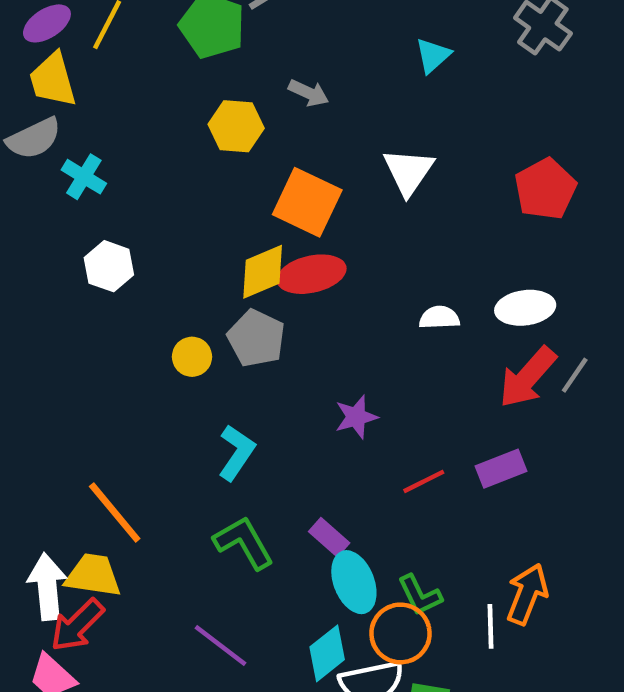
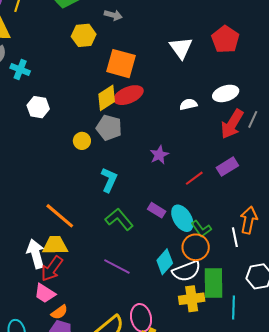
white triangle: (408, 172) -> (181, 48), moved
cyan ellipse: (354, 582) -> (182, 218), moved

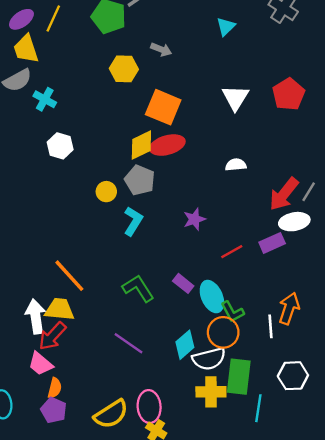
white ellipse: (226, 93) -> (294, 222), moved
cyan L-shape: (109, 180) -> (133, 221), moved
orange semicircle: (59, 312) -> (55, 388), turned -48

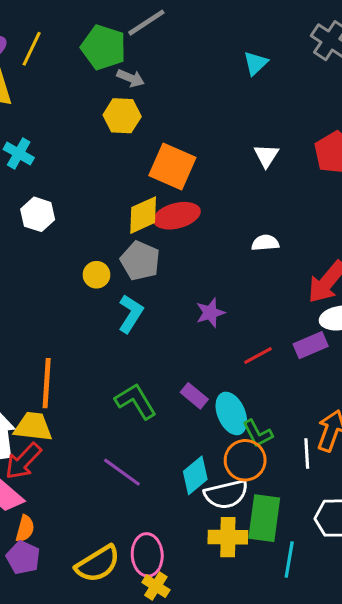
gray arrow: (161, 49) -> (131, 78), moved
white triangle: (235, 98) -> (266, 156), size x0.7
orange line: (69, 276) -> (47, 383), turned 45

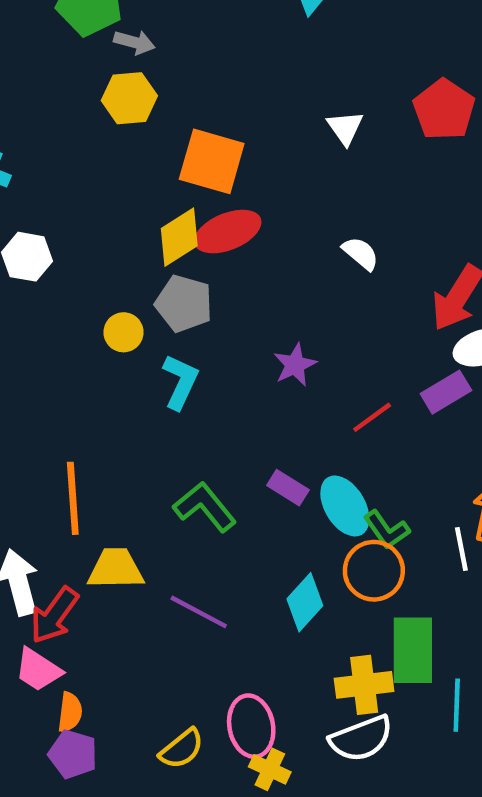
white semicircle: (265, 243) -> (361, 253), turned 52
yellow trapezoid: (33, 427) -> (116, 569), moved
white semicircle: (226, 494) -> (361, 739), moved
yellow semicircle: (98, 564) -> (182, 749), size x0.7

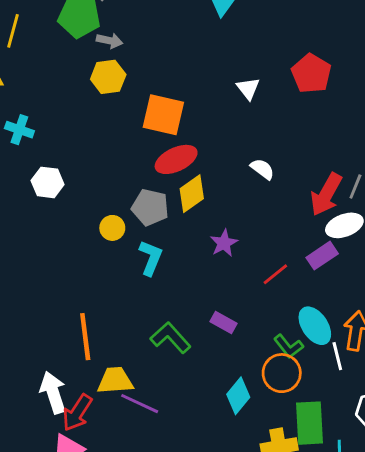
yellow diamond: (179, 237) -> (192, 194), moved
cyan ellipse: (345, 506) -> (315, 326), moved
purple line: (199, 612) -> (140, 404), moved

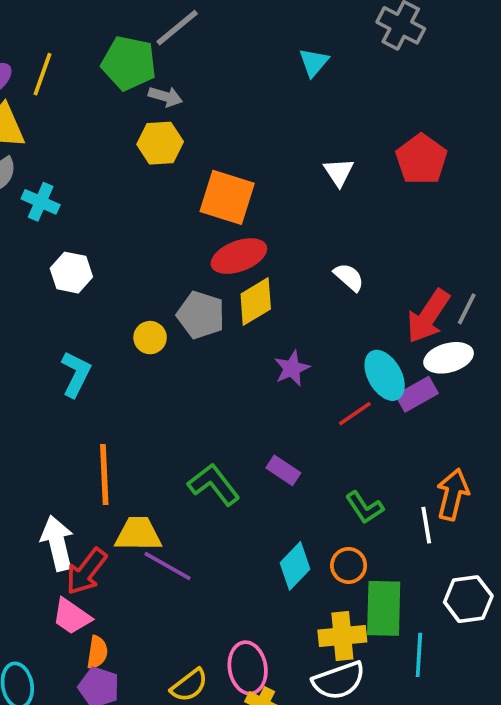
cyan L-shape: (151, 258) -> (76, 374), moved
cyan ellipse: (315, 326) -> (385, 375), moved
orange circle: (282, 373) -> (349, 565), moved, size x0.7

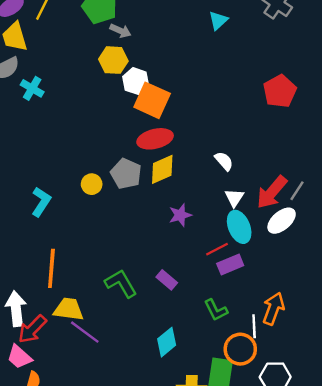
white triangle: (339, 172) -> (234, 198), moved
white hexagon: (71, 273) -> (136, 81), moved
white ellipse: (449, 358) -> (282, 221), turned -32
purple rectangle: (417, 394) -> (230, 264), moved
orange circle: (349, 565) -> (240, 349), moved, size x1.4

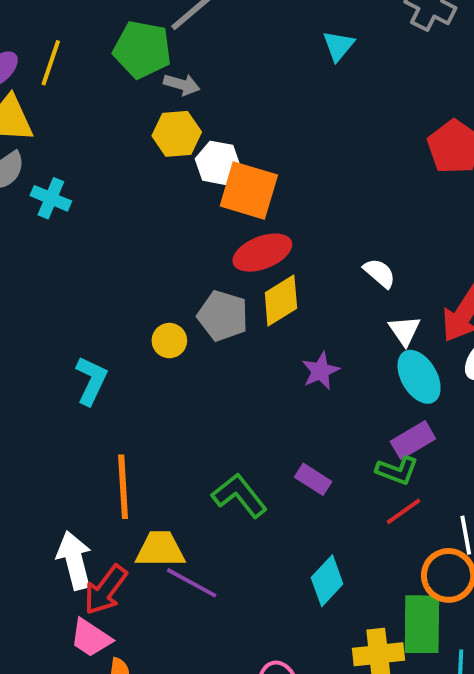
red line: (217, 249) -> (403, 511), moved
green L-shape: (216, 310) -> (397, 470), moved, turned -35

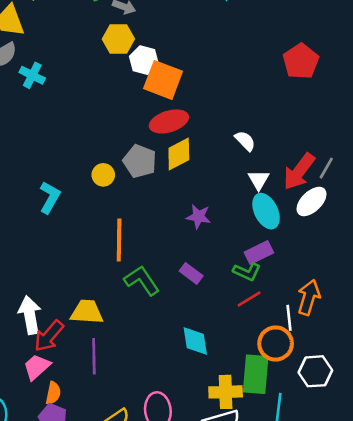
purple star: (320, 371) -> (199, 217), moved, turned 30
orange line: (123, 487) -> (119, 240), moved
cyan diamond: (327, 581) -> (195, 341), turned -56
purple line: (192, 583) -> (94, 356), moved, turned 56
pink trapezoid: (91, 638) -> (37, 367), turned 100

